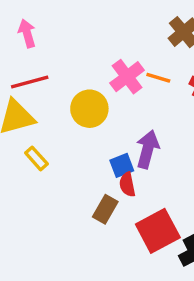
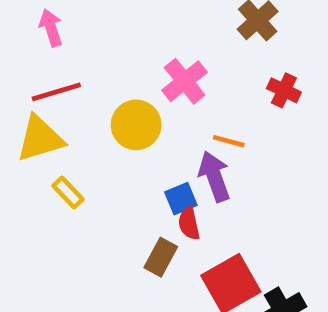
orange line: (158, 78) -> (229, 141), moved
purple arrow: (148, 149) -> (214, 176), turned -33

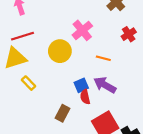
red cross: (284, 90) -> (129, 34), turned 32
purple arrow: (214, 176) -> (105, 85), moved, turned -40
brown rectangle: (161, 257) -> (62, 113), moved

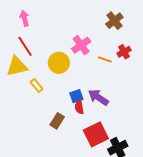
red line: (22, 36) -> (25, 46), turned 70
orange line: (103, 58) -> (105, 59), moved
yellow rectangle: (28, 83) -> (37, 86), moved

